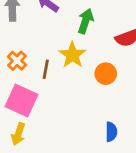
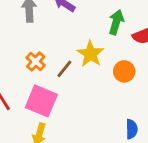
green arrow: (86, 21) -> (116, 22), moved
brown line: (46, 69) -> (64, 69), turned 30

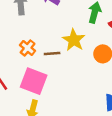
brown line: (64, 69) -> (52, 53), turned 49

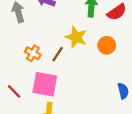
brown line: (52, 53) -> (58, 54), turned -42

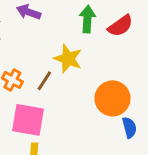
orange circle: (107, 45) -> (113, 98), moved, size x1.5

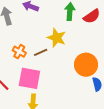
brown line: (44, 81) -> (41, 52), turned 32

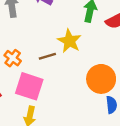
orange cross: (19, 52) -> (13, 58), moved

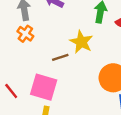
orange cross: (13, 58) -> (25, 34), moved

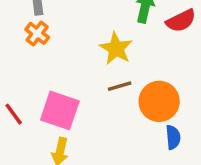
brown line: (60, 57) -> (120, 86), moved

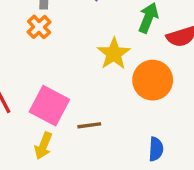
brown line: (120, 86) -> (89, 125), moved
orange circle: (159, 101) -> (153, 80), moved

